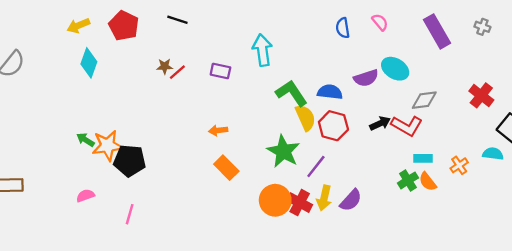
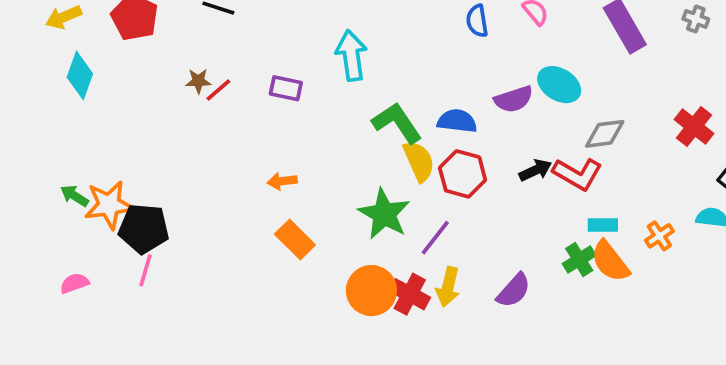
orange semicircle: (428, 182) -> (610, 261), size x1.4
purple semicircle: (351, 200) -> (514, 291), moved
pink line: (130, 214) -> (145, 270), moved

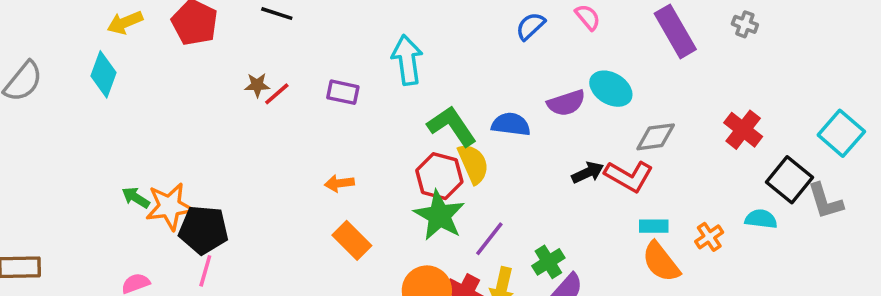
blue semicircle: (477, 21) -> (530, 26), turned 56
cyan diamond: (80, 75) -> (103, 74), moved
red hexagon: (463, 174) -> (439, 176), moved
green cross: (579, 260) -> (548, 262), moved

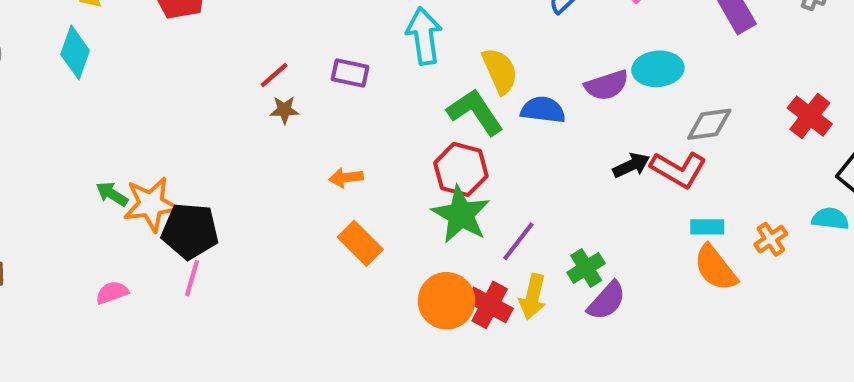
brown star: (257, 85) -> (284, 110), moved
cyan ellipse: (611, 89) -> (658, 69), turned -36
yellow semicircle: (473, 164) -> (500, 71), moved

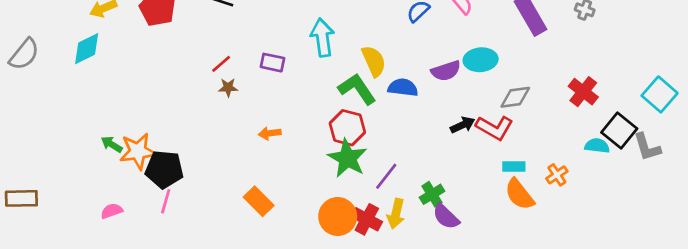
cyan diamond: (75, 52) -> (87, 49), turned 44
cyan semicircle: (830, 219) -> (597, 146), moved
orange rectangle: (360, 243) -> (259, 201), moved
purple semicircle: (607, 301) -> (446, 216), turned 92

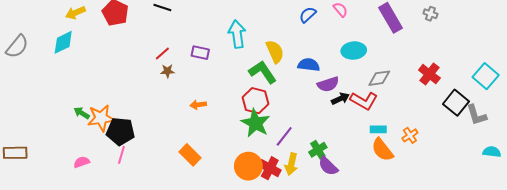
purple semicircle: (446, 71) -> (328, 84), moved
blue semicircle: (403, 87) -> (309, 65), moved
cyan semicircle: (597, 146) -> (492, 152), moved

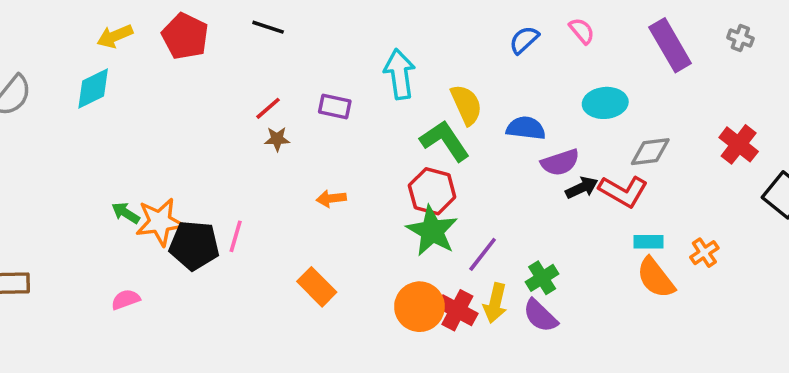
pink line: (121, 155) -> (236, 236), moved
purple semicircle: (328, 166) -> (540, 316), moved

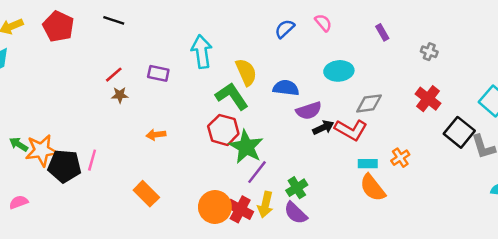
gray cross: (740, 38) -> (429, 52), moved
purple rectangle: (670, 45) -> (382, 32), size x0.5
green star: (432, 231) -> (246, 147), moved
orange cross: (704, 253) -> (400, 158), moved

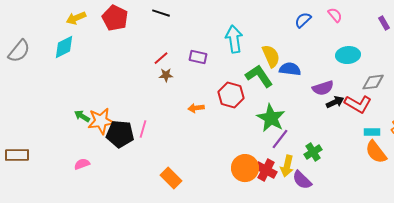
blue semicircle: (286, 88) -> (290, 69), moved
red hexagon: (223, 130) -> (231, 95), moved
orange rectangle: (146, 194) -> (171, 178), moved
purple semicircle: (296, 213) -> (302, 180), moved

